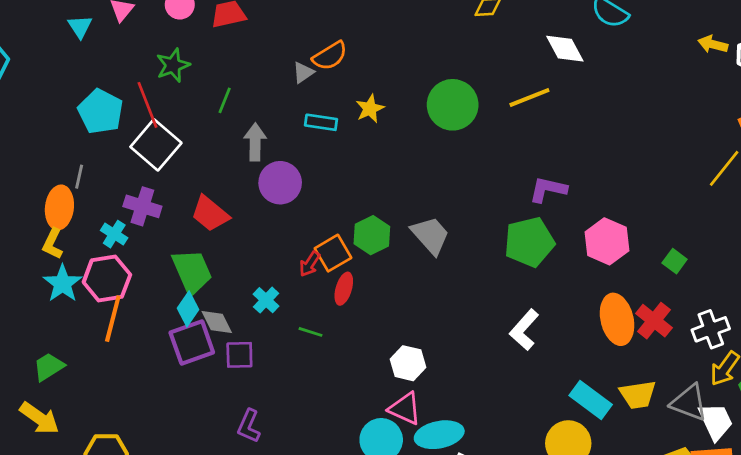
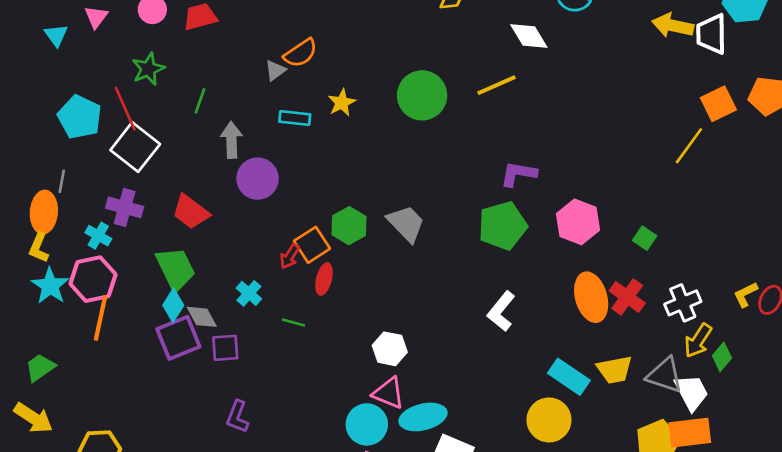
yellow arrow: (713, 44) -> (673, 25), size x1.4

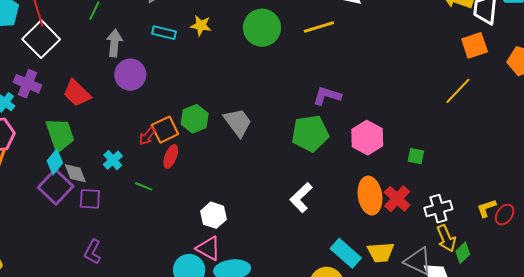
yellow star: (342, 103) -> (201, 25), turned 30
orange square: (718, 104) -> (475, 45), moved
green square: (645, 238) -> (416, 156), turned -30
purple square: (178, 338) -> (56, 187), turned -32
yellow arrow: (698, 341) -> (446, 238), turned -64

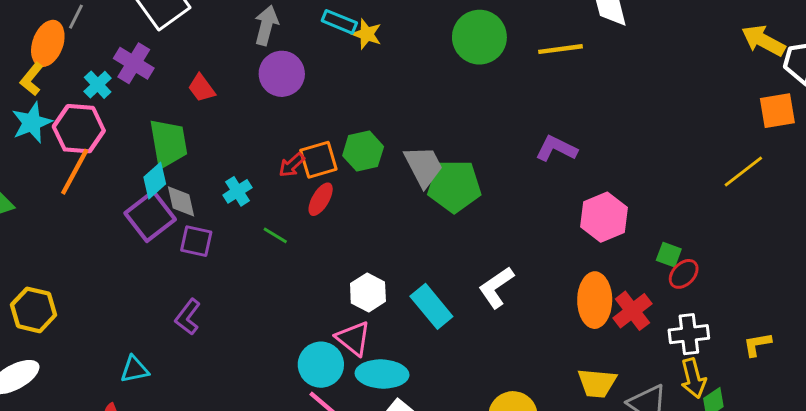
yellow star: (201, 25) -> (367, 34), moved
red trapezoid: (77, 93) -> (202, 88), size x0.7
green pentagon: (310, 133) -> (454, 186), moved
red ellipse: (505, 215) -> (684, 274), moved
cyan rectangle: (346, 253) -> (431, 306), moved

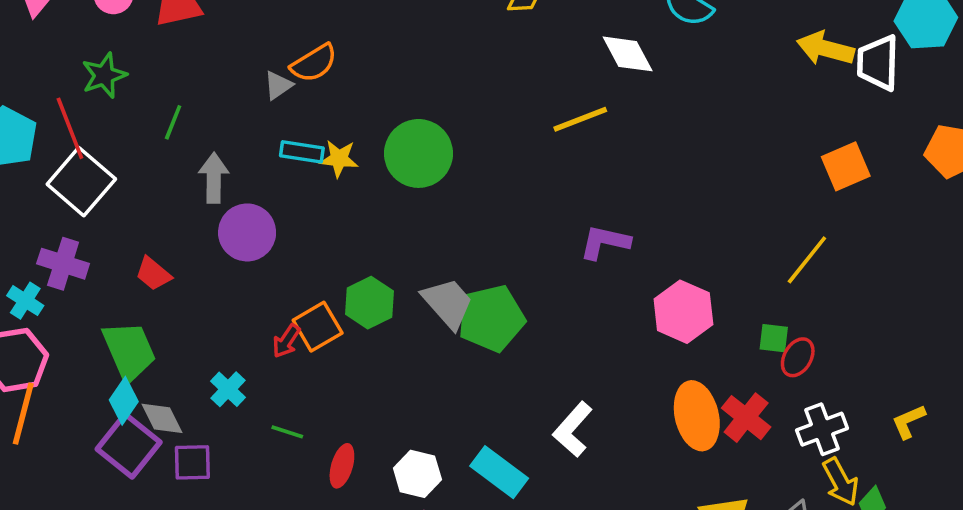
green circle: (479, 37) -> (419, 153), moved
orange square: (777, 111) -> (846, 166), moved
yellow line: (743, 171) -> (807, 260), moved
red ellipse: (321, 199) -> (342, 466), moved

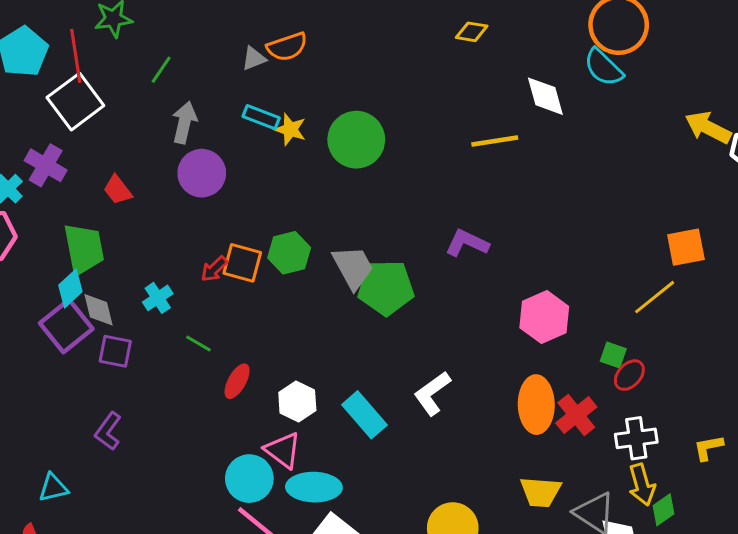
orange square: (846, 166) -> (686, 247), moved
purple L-shape: (605, 242) -> (467, 243), moved
orange square: (318, 327) -> (242, 263), turned 33

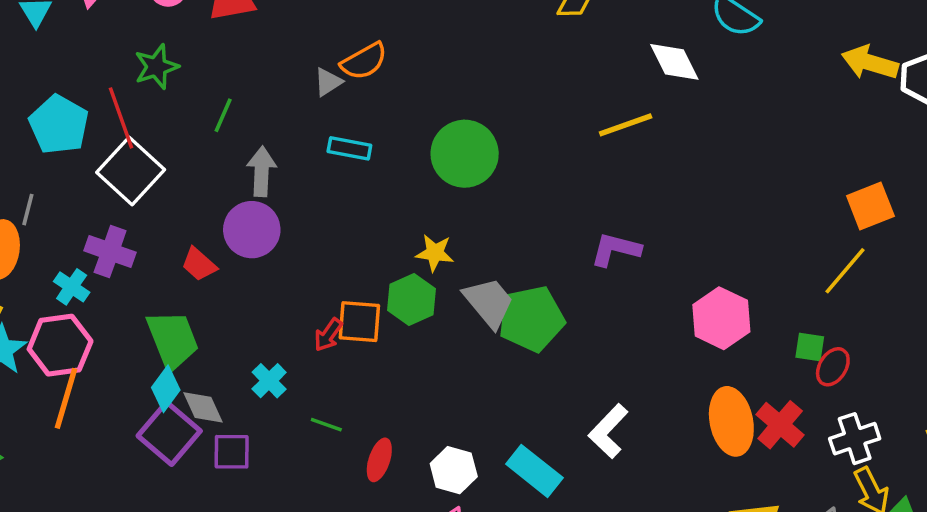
yellow star: (290, 129) -> (435, 253), moved
purple circle: (202, 173) -> (252, 230), moved

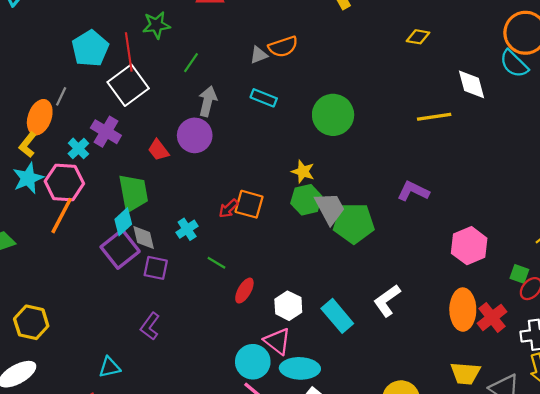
green hexagon: (412, 300) -> (306, 200), moved

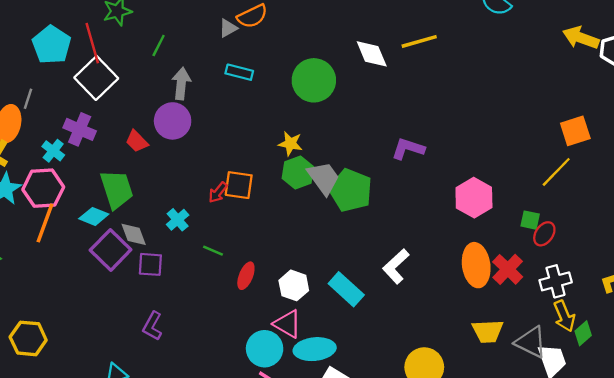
white diamond: (471, 84) -> (372, 54), moved
yellow line: (434, 117) -> (419, 41), moved
cyan diamond: (123, 222) -> (94, 216), moved, turned 72
green pentagon: (354, 223) -> (351, 190), turned 30

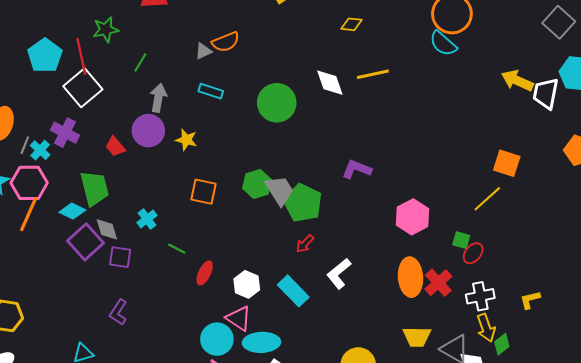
gray line: (28, 99) -> (25, 145), moved
orange square: (575, 131) -> (507, 163), turned 32
yellow star: (290, 144) -> (186, 140), moved
red arrow: (218, 192) -> (305, 244), moved

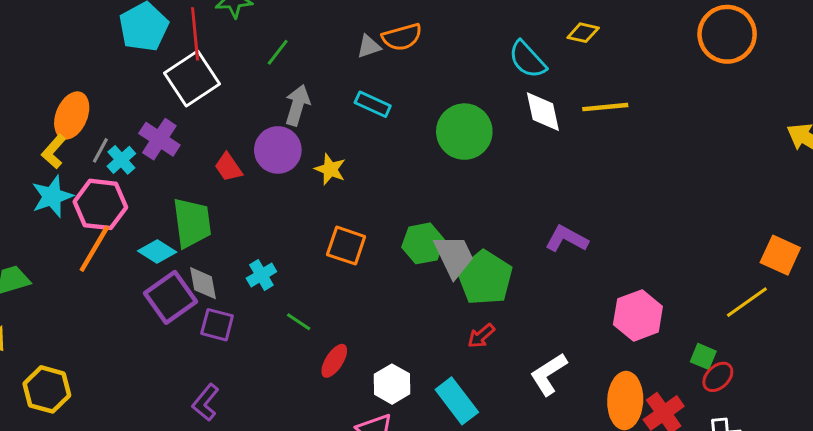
cyan semicircle: (443, 44) -> (527, 59), moved
white L-shape: (339, 273) -> (548, 374), moved

